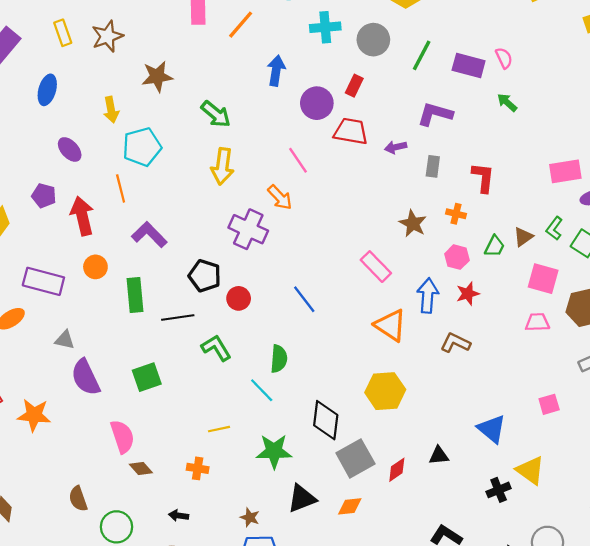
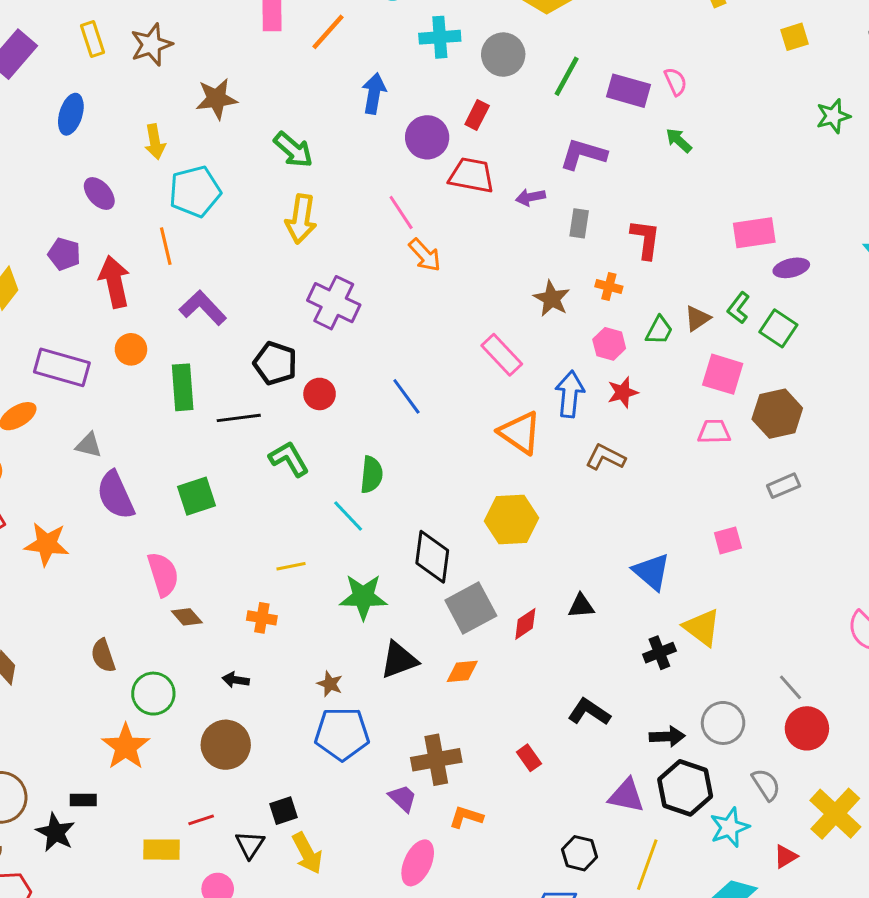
orange arrow: (280, 197) -> (425, 255), moved

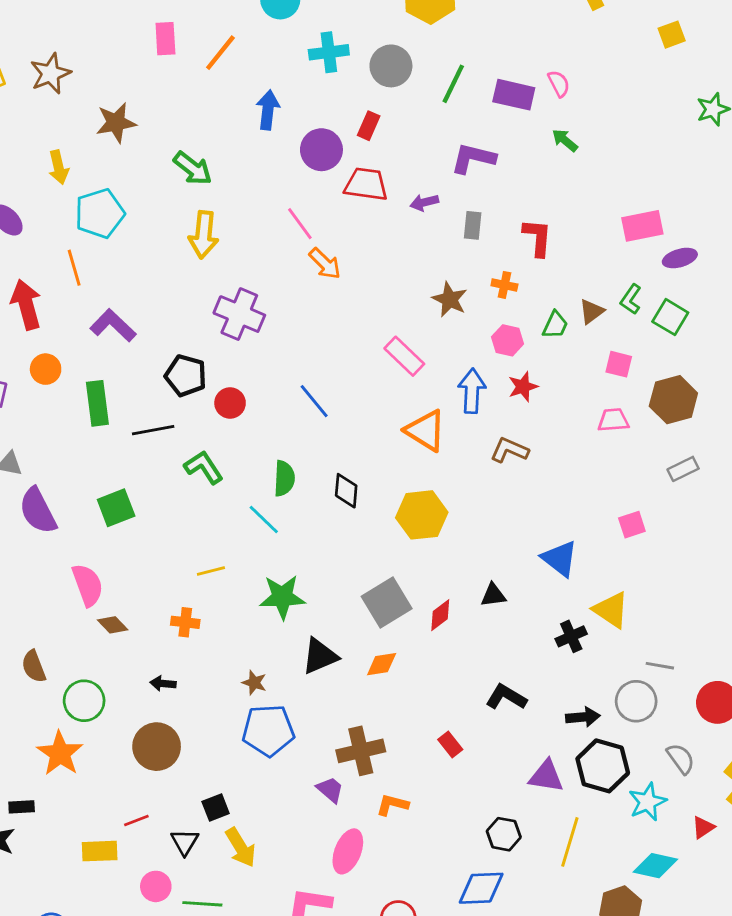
pink square: (723, 374) -> (619, 364), size x0.7
black diamond: (432, 557) -> (346, 491), moved, size x0.7
gray line: (791, 687) -> (660, 666), moved, turned -36

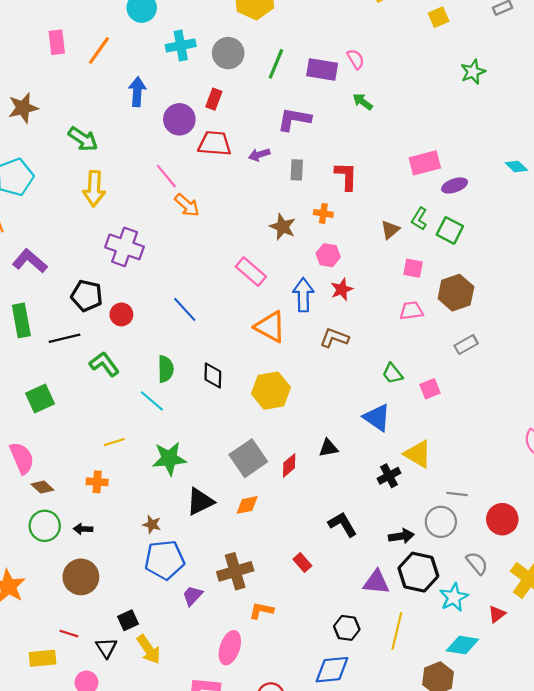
green trapezoid: (555, 325) -> (393, 373), moved, turned 120
black L-shape: (506, 697) -> (343, 524), turned 32
green circle: (84, 701) -> (45, 526), moved
purple trapezoid: (330, 790) -> (192, 596), moved, turned -85
red line: (136, 820) -> (69, 634), turned 42

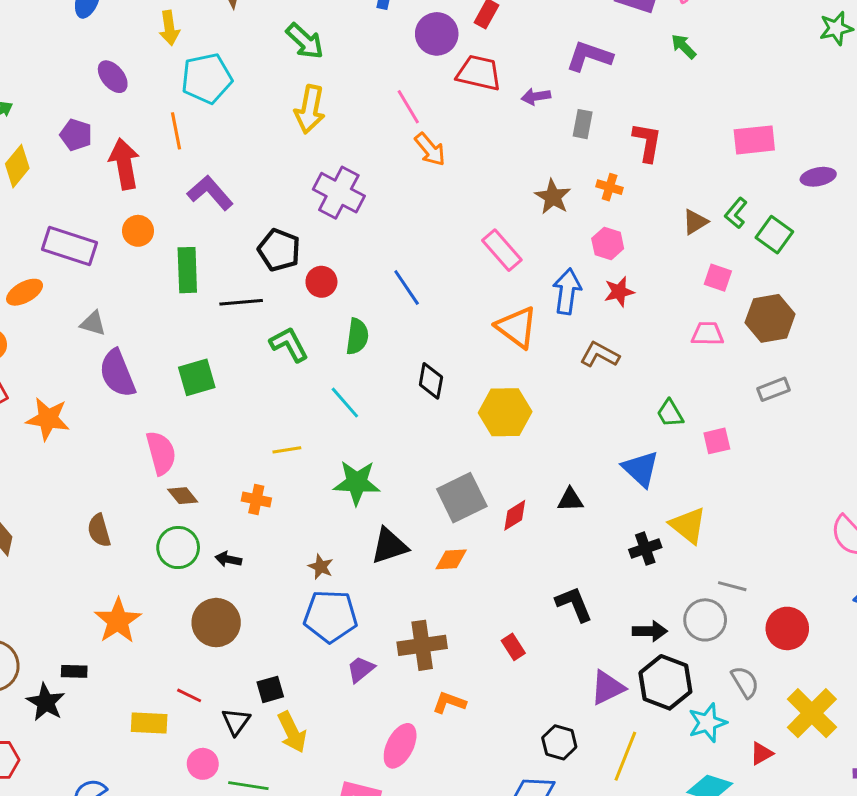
purple ellipse: (455, 185) -> (818, 177), moved
green semicircle: (166, 369) -> (357, 336), moved
purple triangle: (376, 582) -> (607, 688), turned -40

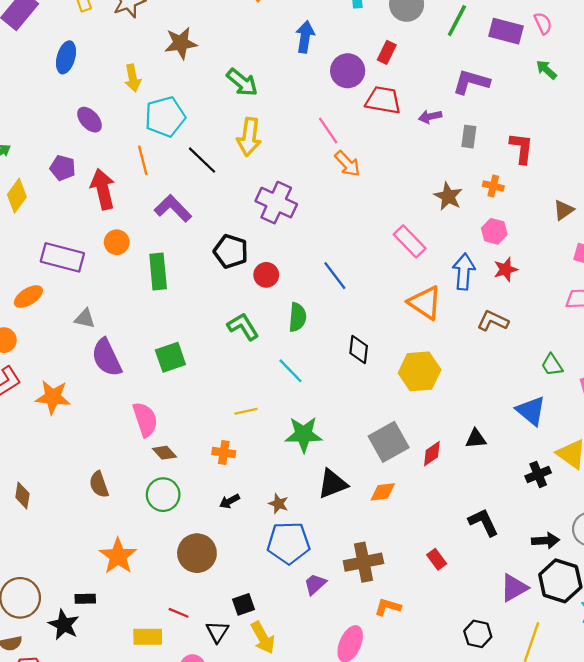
black line: (241, 302) -> (202, 160), moved, turned 52
black arrow: (228, 559) -> (230, 501), moved, turned -36

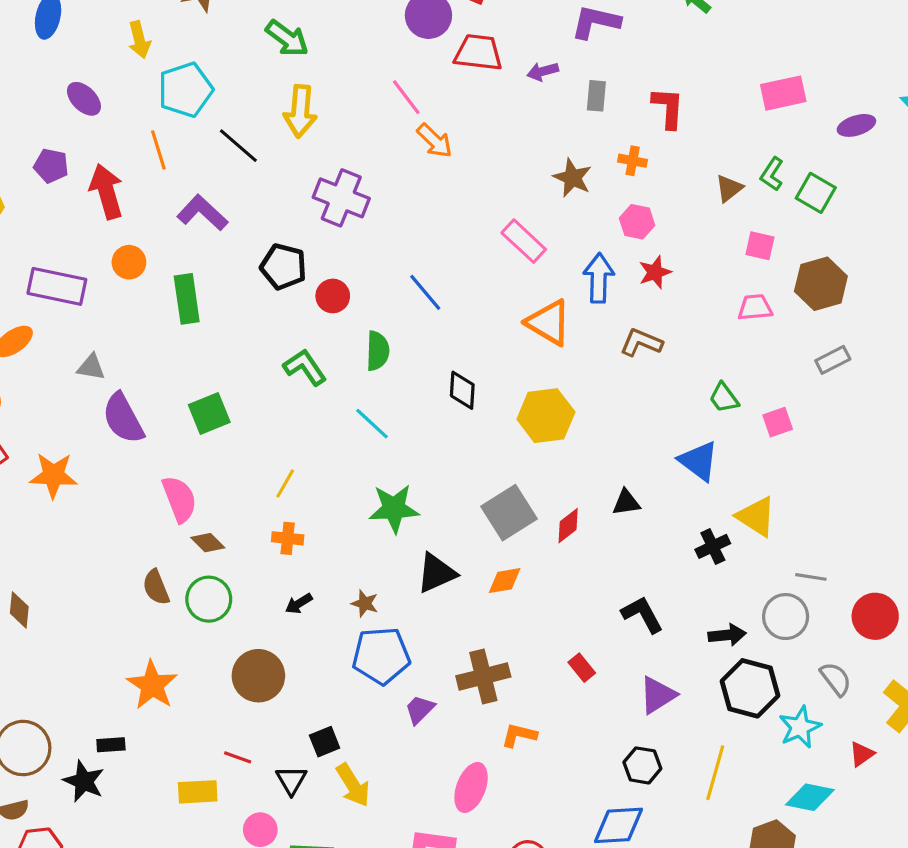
yellow line: (246, 411) -> (285, 483), moved, turned -45
brown semicircle: (99, 484) -> (156, 587), moved
purple triangle: (514, 588) -> (658, 695), moved

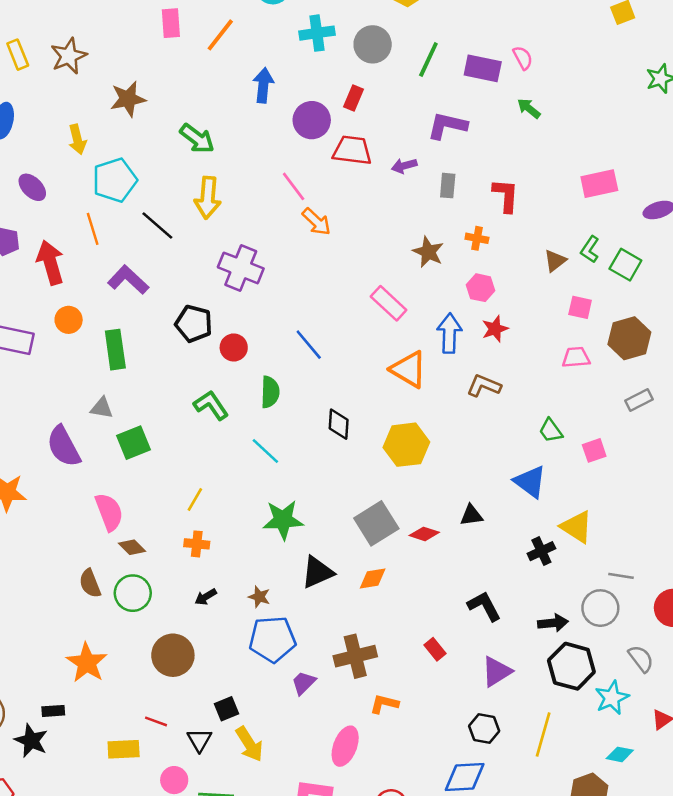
gray triangle: (91, 367) -> (102, 408), moved
red diamond: (568, 526) -> (424, 534), turned 56
cyan diamond: (810, 797) -> (620, 754), size x0.7

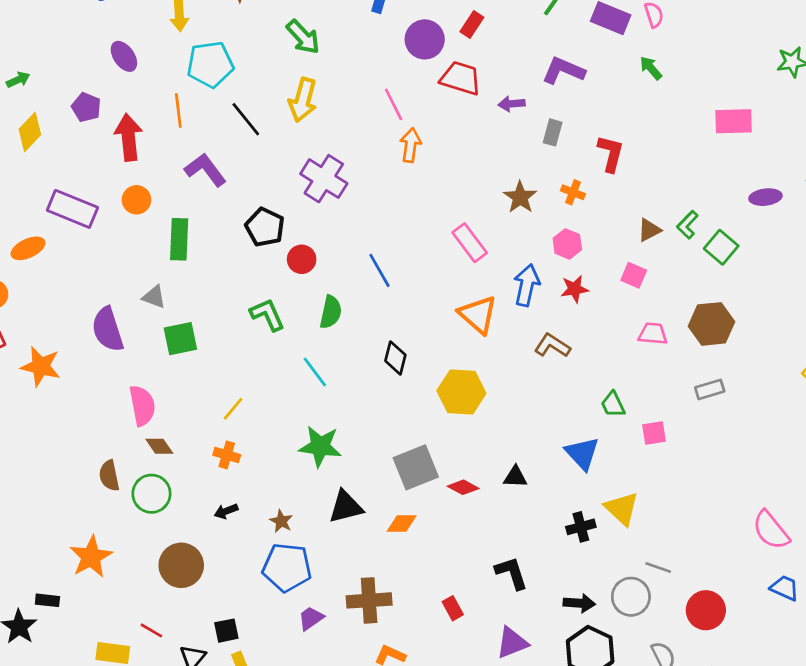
pink rectangle: (599, 184) -> (734, 121), moved
orange arrow: (316, 222) -> (411, 145), turned -136
pink square: (580, 307) -> (634, 275), moved

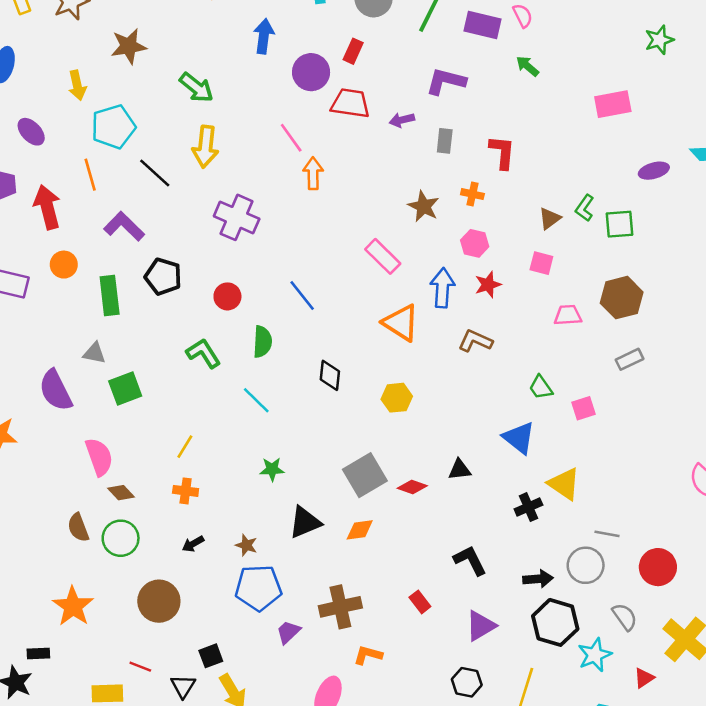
black pentagon: (265, 227) -> (163, 277), moved
green square: (721, 247) -> (620, 224), turned -36
yellow hexagon: (461, 392) -> (397, 398), size x0.7
green star: (320, 446) -> (272, 469), size x0.6

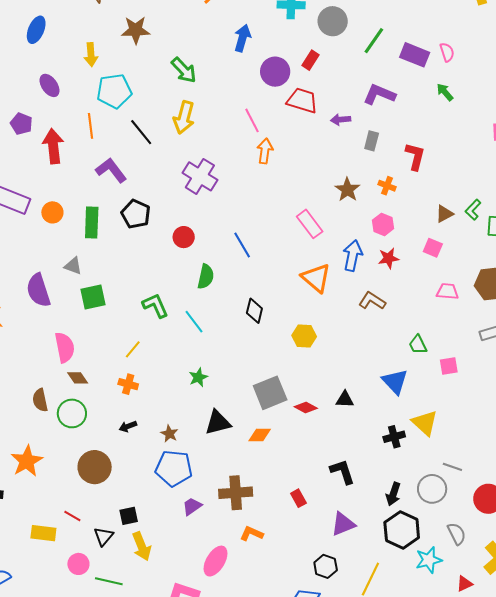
orange circle: (64, 265) -> (52, 212), moved
green L-shape: (203, 353) -> (155, 306), moved
green star: (272, 469) -> (198, 377), turned -30
black arrow: (538, 579) -> (393, 494), turned 105

